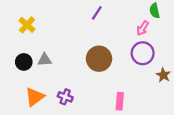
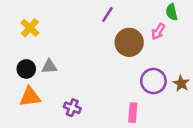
purple circle: (143, 53) -> (153, 81), moved
brown circle: (99, 59) -> (129, 42), moved
orange triangle: (35, 97) -> (30, 97), moved, turned 30

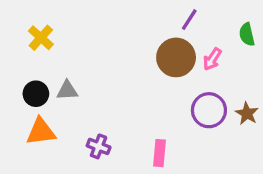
green semicircle: (172, 12) -> (247, 34), moved
purple line: (107, 14) -> (189, 20), moved
pink arrow: (158, 31) -> (212, 59), moved
pink rectangle: (133, 113) -> (160, 153), moved

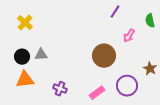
brown circle: (176, 57) -> (104, 56), moved
purple circle: (209, 110) -> (127, 86), moved
pink rectangle: (160, 153) -> (97, 93), turned 49

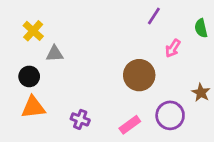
gray triangle: (41, 55) -> (55, 54), moved

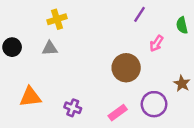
yellow cross: (33, 31) -> (57, 19), moved, turned 30
black circle: (29, 76) -> (12, 47), moved

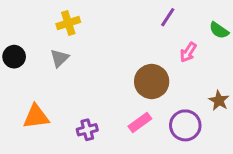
green semicircle: (182, 25) -> (219, 30), turned -42
gray triangle: (50, 48) -> (59, 58), turned -42
purple cross: (73, 108) -> (87, 130), turned -35
pink rectangle: (118, 113) -> (140, 122), moved

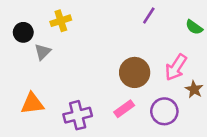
pink arrow: (188, 52) -> (176, 67), moved, size x1.5
black circle: (14, 57) -> (23, 32), moved
gray triangle: (59, 58) -> (43, 52), moved
purple cross: (87, 130) -> (78, 115), size x1.5

